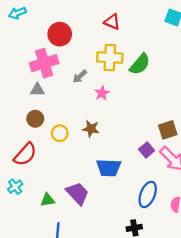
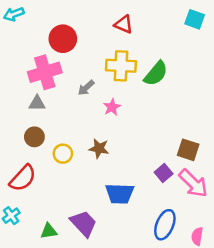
brown square: (168, 130) -> (188, 150), turned 36

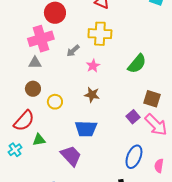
green semicircle: (156, 74) -> (137, 64), moved
brown star: (99, 148) -> (92, 95), moved
blue trapezoid: (120, 194) -> (86, 129), moved
green triangle: (49, 231) -> (39, 140), moved

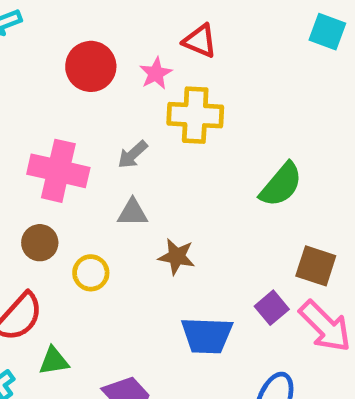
pink cross: (41, 39) -> (58, 171), moved, turned 30
gray triangle: (35, 63) -> (133, 213), moved
pink star: (93, 66) -> (156, 73), moved
blue trapezoid: (86, 129) -> (207, 335), moved

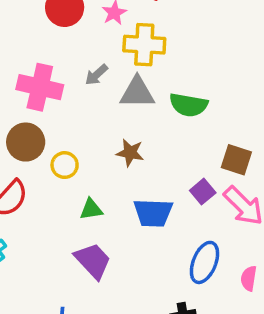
green semicircle: (281, 185) -> (189, 105), moved, turned 60
gray triangle: (133, 213) -> (137, 92), moved, size x1.5
brown circle: (40, 243) -> (26, 142), size x1.4
green triangle: (54, 361) -> (91, 209), moved

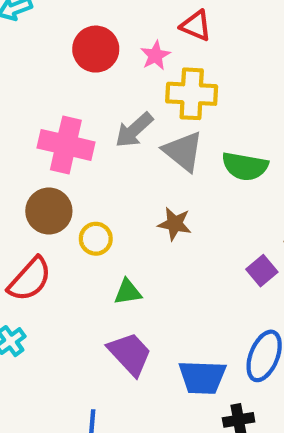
gray arrow: (96, 75) -> (134, 130), size x1.4
gray triangle: (137, 92) -> (183, 151), turned 39
blue trapezoid: (153, 213) -> (202, 377), moved

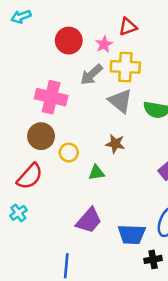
red triangle: (196, 26) -> (128, 27), turned -42
gray arrow: (134, 130) -> (91, 75), moved
green triangle: (128, 292) -> (96, 173), moved
purple trapezoid: (130, 354) -> (89, 220), turned 84

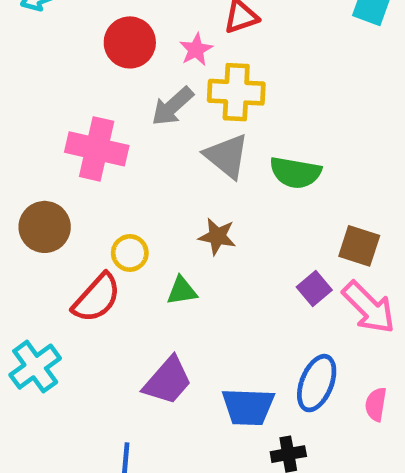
brown circle: (41, 136) -> (45, 227), moved
red semicircle: (30, 176) -> (97, 298), moved
cyan cross: (18, 213) -> (35, 367), size x1.5

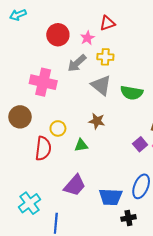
yellow cross: (236, 92) -> (105, 57), size x0.7
red semicircle: (97, 298) -> (43, 148), turned -35
cyan cross: (35, 367) -> (29, 203), moved

